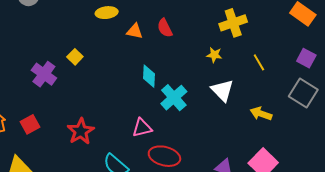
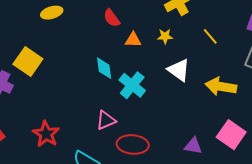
orange triangle: (135, 31) -> (133, 40), moved
yellow square: (75, 57) -> (28, 61), size x1.8
yellow arrow: (261, 114) -> (221, 86), size x1.4

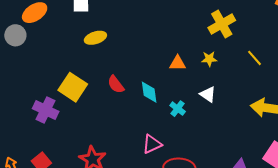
red semicircle: (112, 18) -> (116, 84), moved
white triangle: (179, 70) -> (208, 94), moved, size x0.7
cyan cross: (132, 85) -> (178, 109), size x0.6

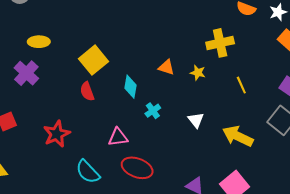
yellow ellipse: (95, 38) -> (39, 42), moved
red semicircle: (116, 84) -> (87, 91), moved
yellow square: (73, 87) -> (93, 60), moved
white triangle: (208, 94) -> (196, 120), moved

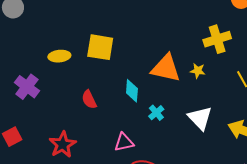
yellow ellipse: (39, 42) -> (59, 56), moved
yellow square: (93, 60) -> (100, 47), moved, turned -36
orange triangle: (166, 67) -> (166, 68), size x1.8
white triangle: (196, 120) -> (200, 118), size x1.5

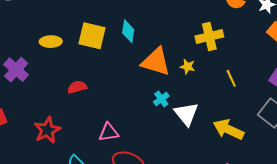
cyan diamond: (132, 91) -> (128, 31), moved
red semicircle: (89, 99) -> (77, 87), turned 96
cyan cross: (156, 113) -> (161, 99), moved

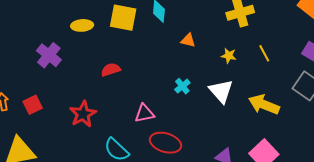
orange triangle: (156, 62) -> (188, 40), size x0.5
yellow star: (187, 67) -> (229, 56), moved
cyan cross: (161, 99) -> (182, 86), moved

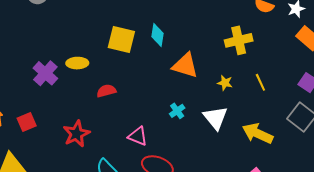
yellow ellipse: (82, 25) -> (77, 63), moved
orange triangle: (188, 40) -> (185, 66), size x1.8
pink triangle: (144, 113) -> (138, 136), turned 30

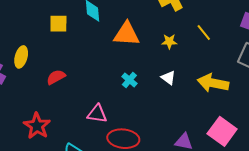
yellow square: (121, 40) -> (58, 24), size x0.7
yellow ellipse: (77, 63) -> (21, 57), turned -60
white triangle: (216, 118) -> (168, 78), size x0.6

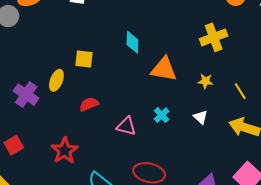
yellow square: (58, 24) -> (84, 59), moved
yellow line: (204, 33) -> (240, 91), moved
pink triangle: (97, 114) -> (126, 126), moved

